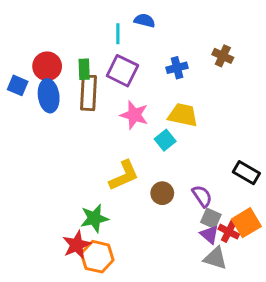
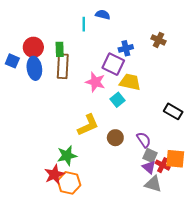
purple square: (122, 71) -> (113, 64), moved
black rectangle: (246, 173) -> (173, 111), moved
orange square: (246, 223) -> (175, 159), turned 36

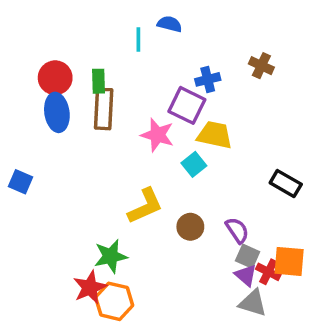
blue square: (12, 61) -> (21, 182), moved

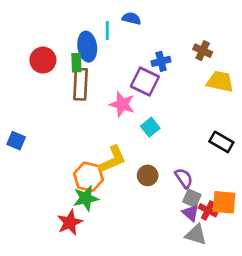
blue ellipse: (57, 112) -> (87, 47), moved
yellow trapezoid: (215, 135) -> (220, 82), moved
orange hexagon: (114, 301) -> (89, 177), moved

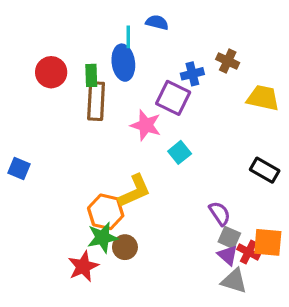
blue ellipse: (87, 47) -> (123, 63), moved
brown cross: (203, 51) -> (228, 61), moved
brown circle: (148, 175) -> (125, 247), moved

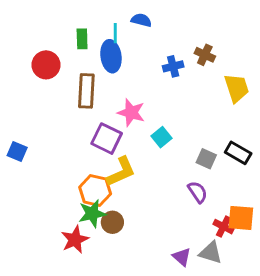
green rectangle: (91, 75) -> (82, 39), moved
purple square: (173, 98) -> (107, 139), moved
yellow trapezoid: (263, 98) -> (237, 88), turned 60
gray square: (229, 238) -> (206, 159), moved
purple triangle: (228, 255) -> (182, 257), moved

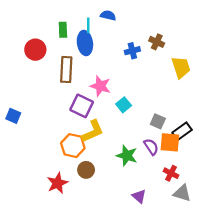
black rectangle: (238, 153) -> (182, 131), moved, turned -66
green star: (92, 214) -> (127, 156), moved, turned 30
orange square: (241, 218) -> (170, 142), moved
gray triangle: (211, 253) -> (182, 193), moved

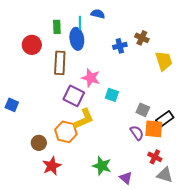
cyan square: (124, 105) -> (112, 95), turned -32
green star: (127, 156) -> (102, 166), moved
brown circle: (86, 170) -> (39, 143), moved

